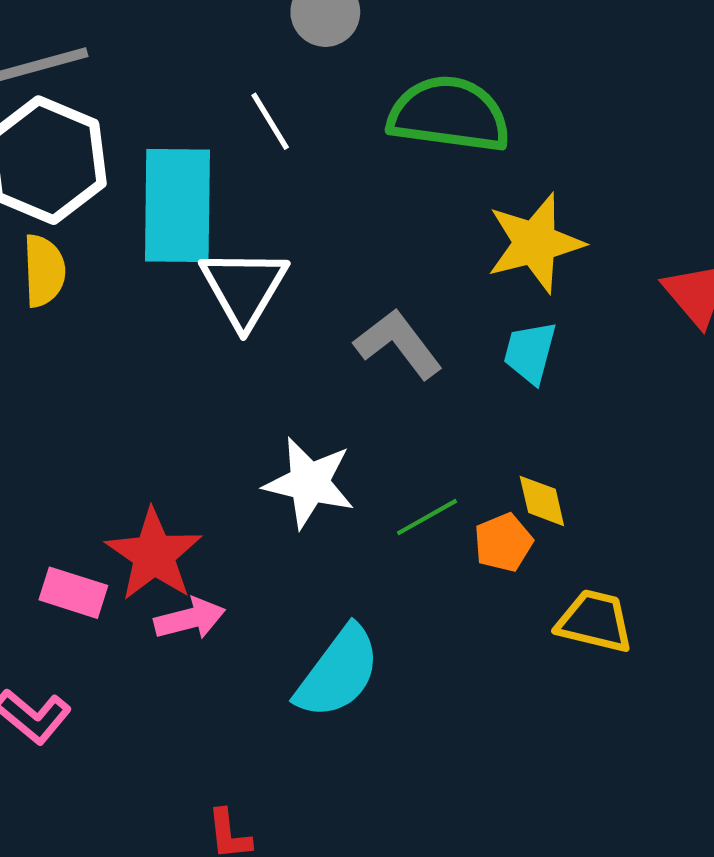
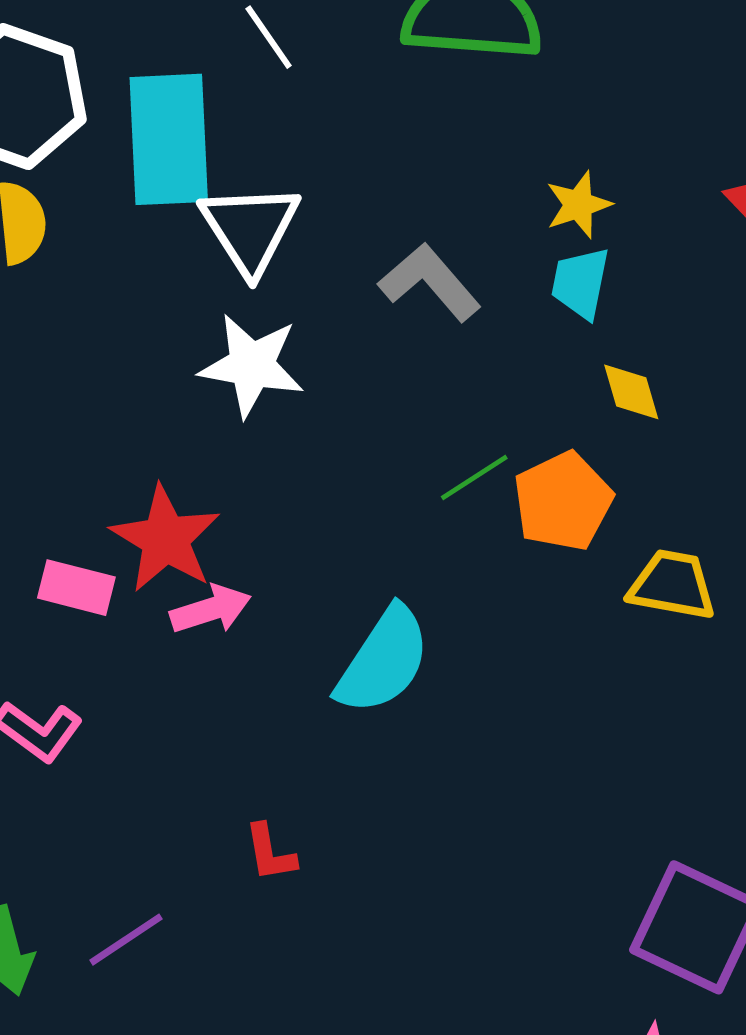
yellow star: (535, 243) -> (578, 205), moved, size x0.6
white star: (309, 483) -> (252, 365), moved
yellow diamond: (542, 501) -> (631, 392), moved
orange pentagon: (503, 542) -> (563, 501), size x1.5

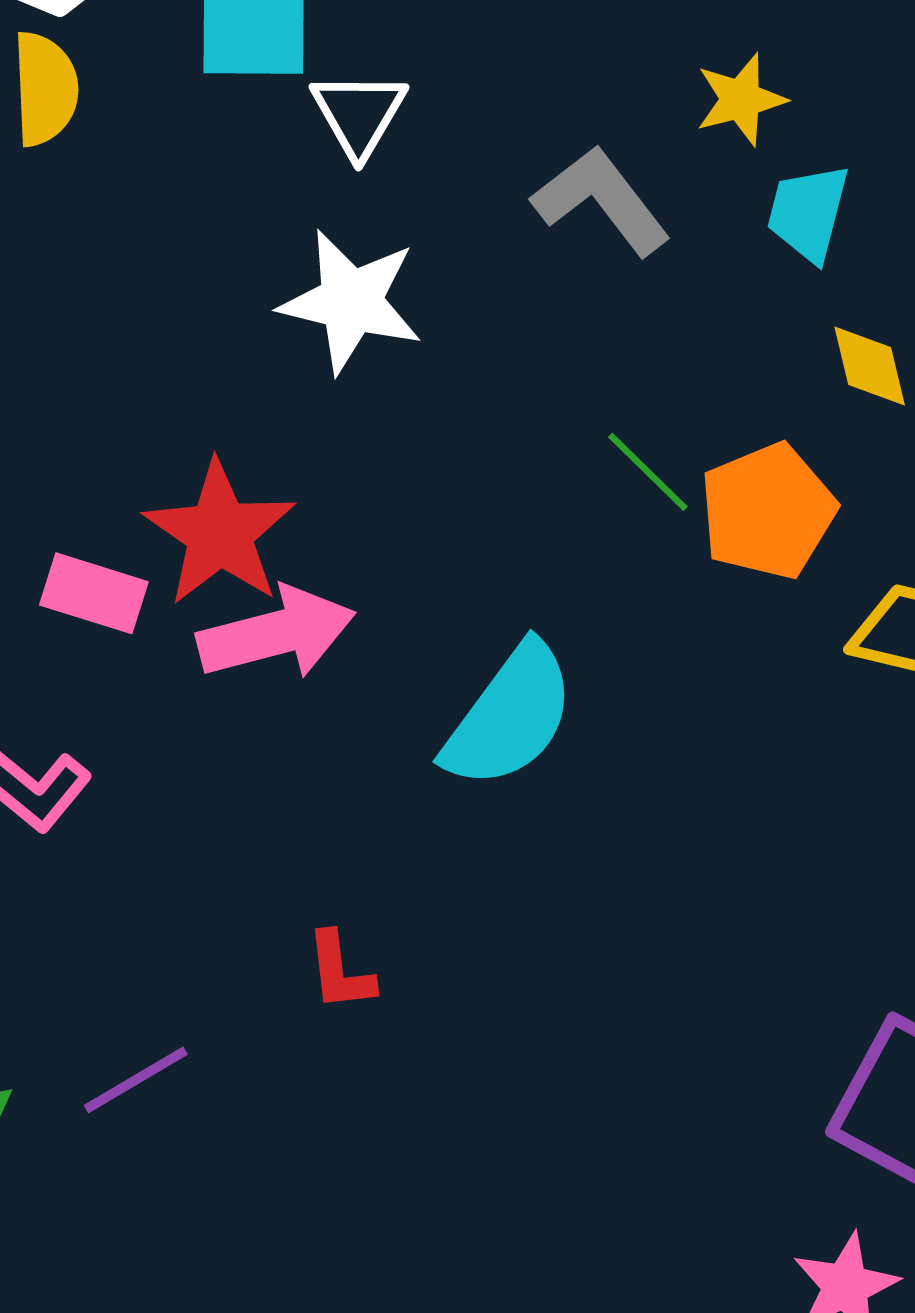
yellow star: (578, 205) -> (741, 99), moved
white triangle: (250, 229) -> (359, 114), size x0.7
green line: (474, 478) -> (648, 472), turned 74
pink arrow: (211, 609) -> (276, 633), size x1.4

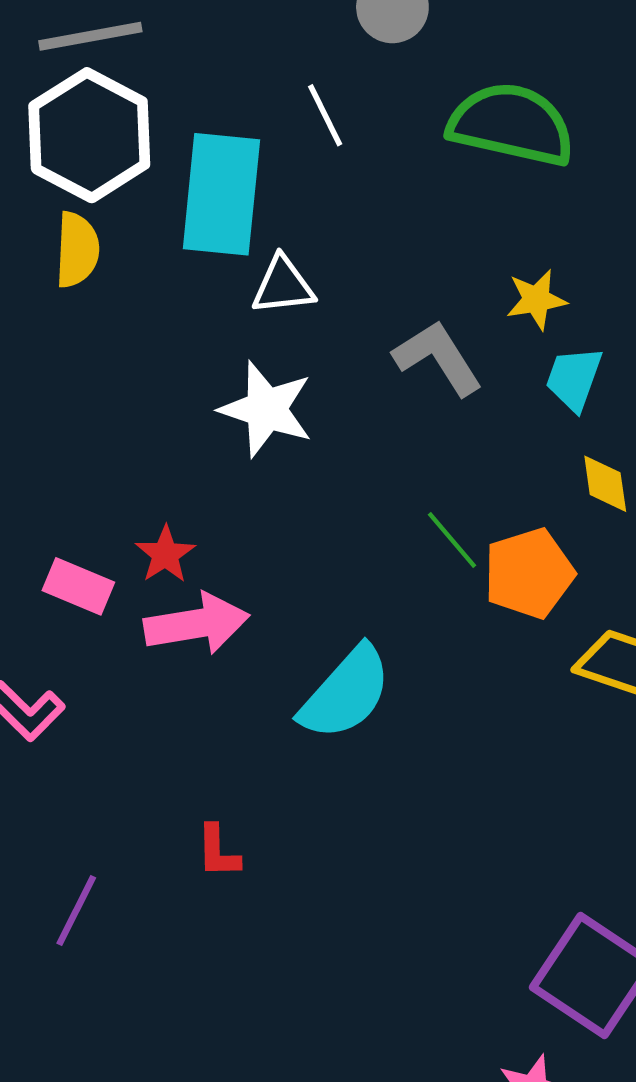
white triangle: (359, 114) -> (283, 286), turned 48
red star: (220, 533) -> (165, 554), size x0.6
purple line: (136, 1080) -> (76, 911), turned -38

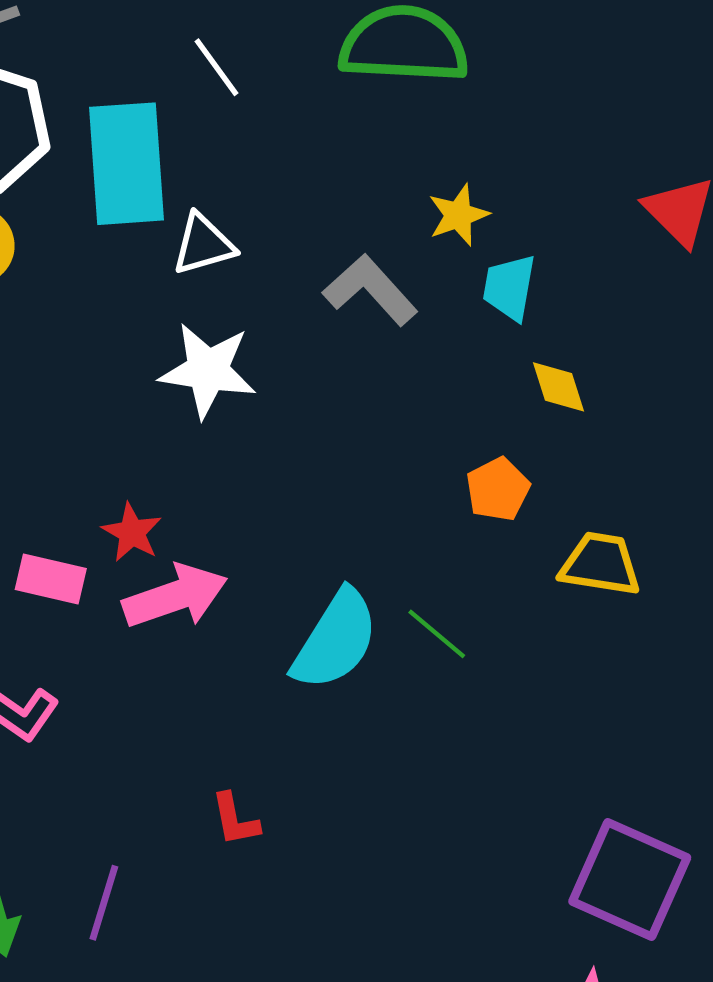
green line: (452, 540) -> (437, 634), moved
orange pentagon: (529, 573) -> (498, 489), size x0.7

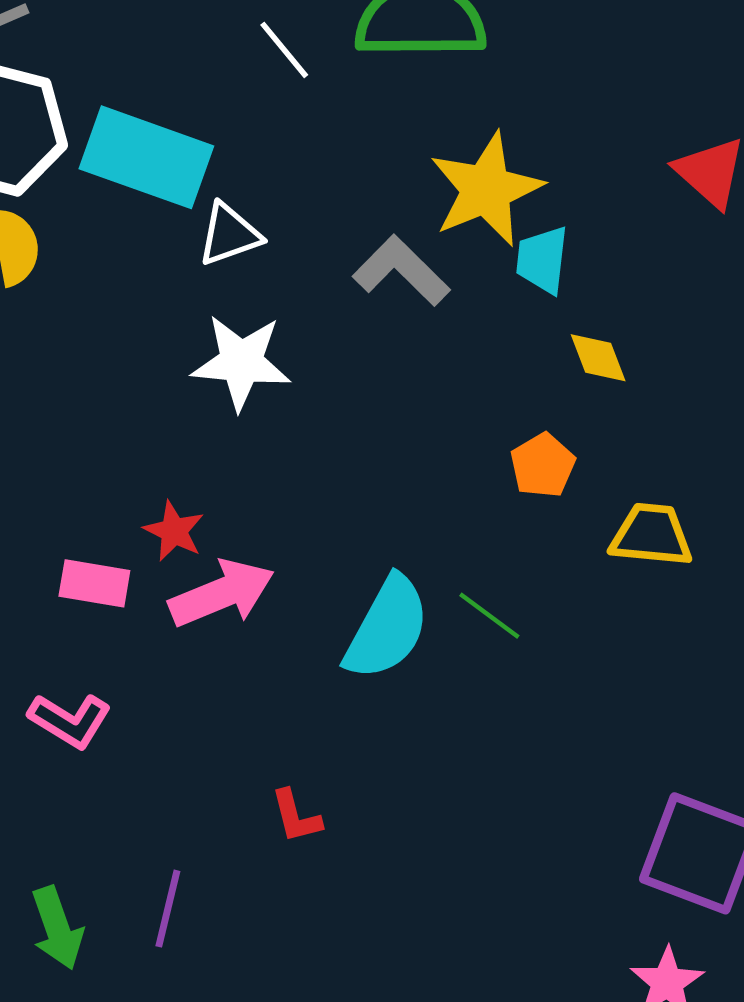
white line: (216, 67) -> (284, 50), moved
cyan rectangle: (127, 164) -> (146, 157), turned -63
yellow star: (458, 215) -> (486, 189), size x1.8

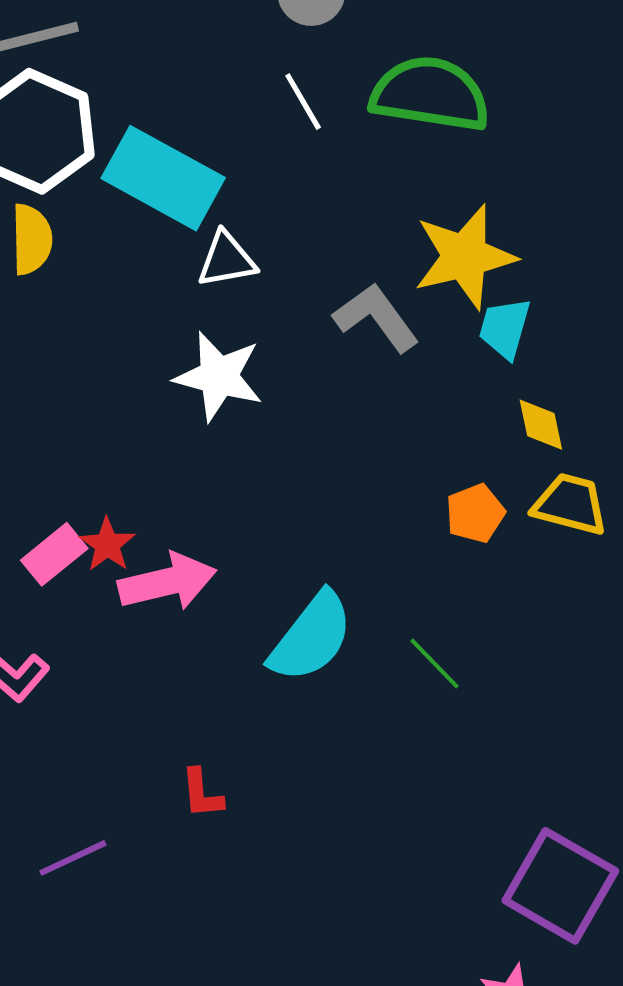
red star: (174, 531) -> (107, 545), moved
yellow trapezoid: (651, 535) -> (570, 504), moved
pink rectangle: (94, 583) -> (54, 554), turned -58
green line: (489, 616) -> (434, 663), moved
purple line: (168, 909) -> (73, 858), turned 42

